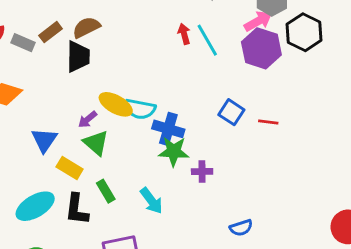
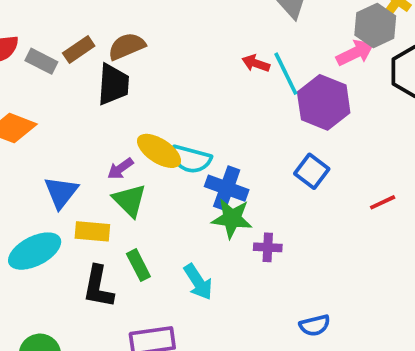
red arrow: (184, 34) -> (256, 63), turned -60
purple hexagon: (261, 48) -> (324, 102), moved
red line: (268, 122) -> (383, 202), moved, turned -36
yellow rectangle: (70, 168) -> (92, 231), turned -30
cyan ellipse: (35, 206) -> (35, 251), moved

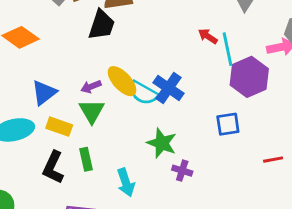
blue square: (312, 171) -> (228, 124), turned 30
blue cross: (227, 188) -> (168, 88), moved

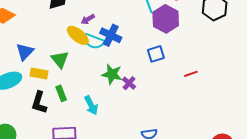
purple arrow: (91, 87) -> (88, 19), moved
purple cross: (182, 171) -> (129, 83), moved, turned 32

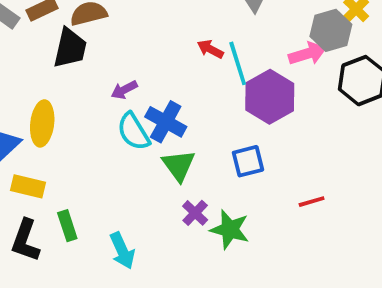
yellow ellipse: (78, 35) -> (42, 123), moved, turned 55
cyan semicircle: (94, 41) -> (133, 131), turned 35
green triangle: (60, 59) -> (179, 165), moved
green star: (112, 74) -> (230, 230), moved

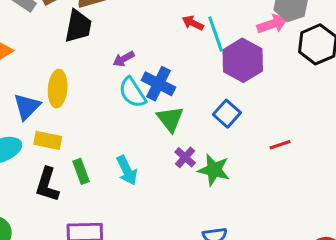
blue square: (248, 161) -> (227, 114), turned -32
cyan arrow: (122, 251) -> (127, 170), moved

